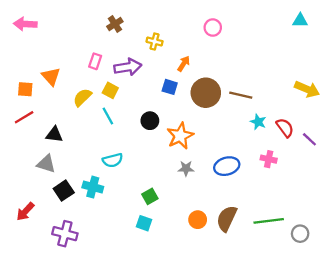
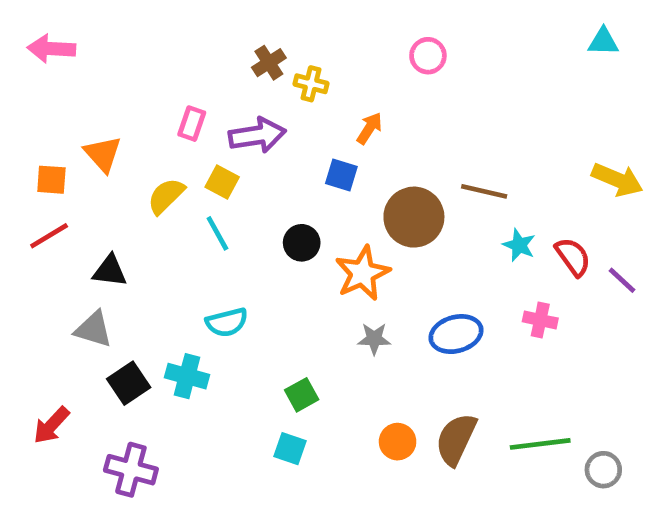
brown cross: (115, 24) -> (269, 63), moved
brown circle: (206, 93) -> (414, 217), moved

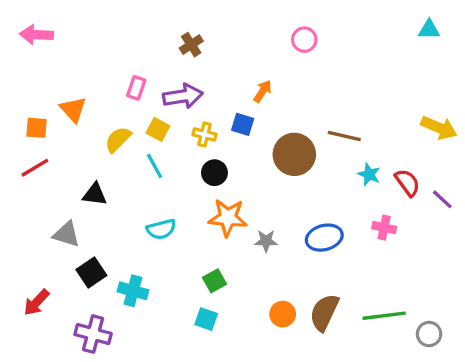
yellow cross: (311, 84) -> (204, 134), moved
black triangle: (110, 271) -> (95, 194), moved
orange star: (362, 273) -> (228, 218), moved, turned 30
cyan cross: (187, 376) -> (133, 291), moved

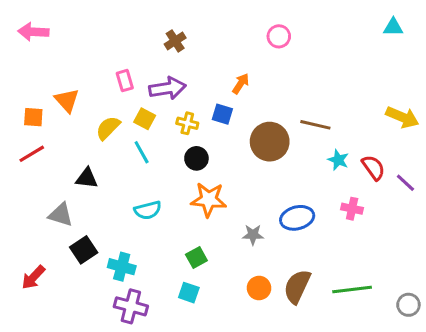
pink rectangle: (136, 88) -> (125, 81), turned -35
gray star: (266, 241) -> (253, 235), moved
purple cross: (93, 334) -> (131, 306), moved
gray circle: (429, 334) -> (408, 305), moved

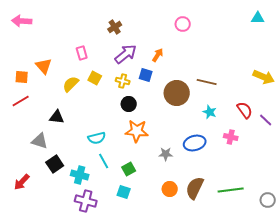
purple arrow: (167, 88) -> (126, 54), moved, turned -30
cyan line: (142, 152) -> (104, 161), moved
cyan star: (338, 160) -> (210, 112), moved

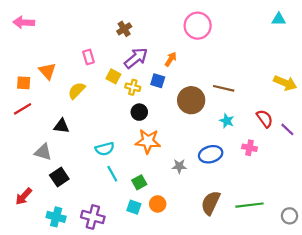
pink circle: (183, 24) -> (198, 26), size x1.6
yellow square: (95, 78) -> (113, 76), moved
cyan cross: (80, 175) -> (56, 217), moved
orange circle: (170, 189) -> (158, 204), moved

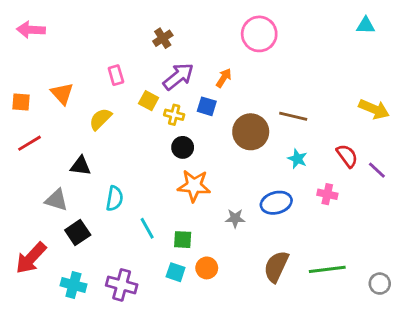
orange square: (24, 83) -> (21, 102), moved
cyan semicircle: (105, 149) -> (115, 198), moved, turned -66
green square: (139, 182) -> (183, 240), turned 32
red arrow: (24, 196) -> (31, 258), size x1.4

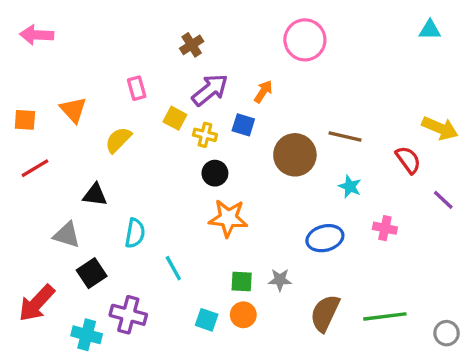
red semicircle: (347, 156) -> (408, 160), moved
gray star: (235, 218) -> (280, 280), moved
green square: (183, 240) -> (242, 281), moved
purple cross: (122, 285) -> (128, 315), moved

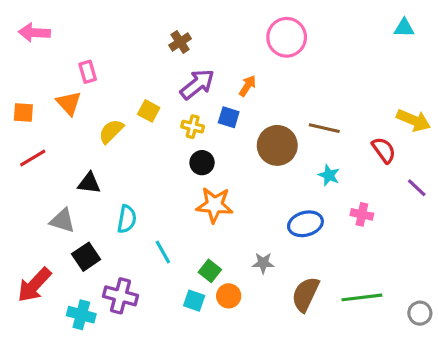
pink rectangle: (137, 88) -> (88, 72), moved
yellow square: (175, 118) -> (149, 111), moved
green square: (242, 281) -> (210, 271), moved, turned 35

